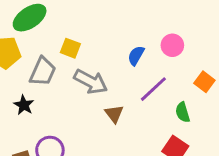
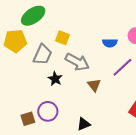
blue semicircle: (136, 55) -> (110, 43), turned -120
black star: (24, 105) -> (55, 79), moved

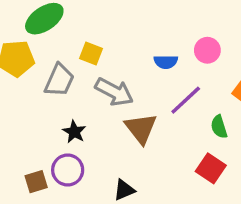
black star: (55, 79) -> (74, 132), moved
brown triangle: (94, 85) -> (141, 128), size x1.5

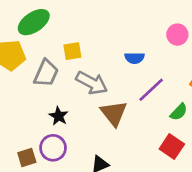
pink circle: (207, 50) -> (177, 35), moved
yellow square: (91, 54) -> (72, 51), turned -30
green semicircle: (219, 127) -> (179, 112), turned -120

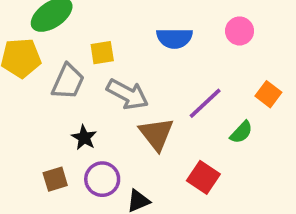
blue semicircle: (135, 58) -> (174, 38), moved, size x1.4
red square: (172, 146) -> (203, 177), moved
purple circle: (53, 148) -> (102, 179), moved
brown square: (27, 157) -> (55, 179), moved

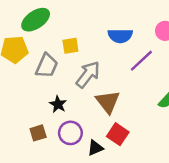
gray arrow: (127, 94) -> (88, 74), turned -80
purple line: (205, 103) -> (141, 61), moved
red square: (203, 177) -> (118, 134), moved

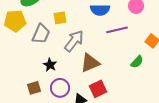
purple line: (141, 61) -> (117, 30), turned 30
brown triangle: (108, 102) -> (90, 63), turned 45
red square: (118, 134) -> (98, 89), turned 30

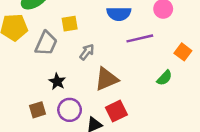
gray arrow: (74, 41) -> (87, 52), size x0.6

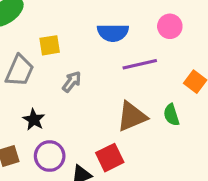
green semicircle: (164, 78) -> (171, 115), turned 119
brown triangle: (107, 79) -> (132, 116), moved

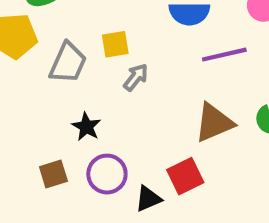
yellow square: (50, 45) -> (115, 44), moved

